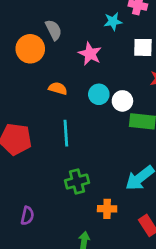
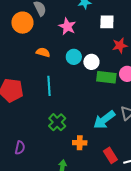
green cross: (77, 182) -> (57, 122), turned -30

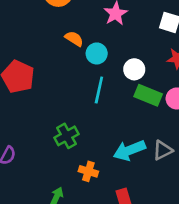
cyan circle: (74, 57) -> (97, 53), moved
cyan line: (49, 86) -> (99, 90), moved

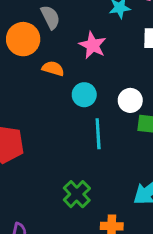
orange semicircle: (74, 39) -> (53, 69), moved

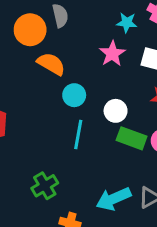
pink star: (93, 45) -> (112, 54), moved
orange semicircle: (53, 69) -> (51, 64), size x1.4

